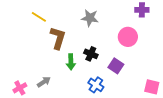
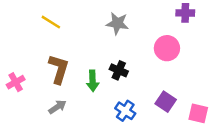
brown L-shape: (58, 38) -> (59, 69), moved
purple square: (116, 66) -> (166, 102), moved
pink cross: (20, 88) -> (16, 82), moved

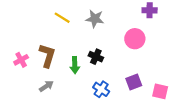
yellow line: (51, 22) -> (62, 18), moved
pink cross: (16, 82) -> (21, 60), moved
purple square: (166, 102) -> (134, 82), turned 35

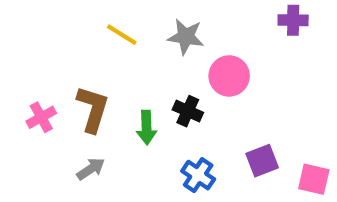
pink circle: (135, 39) -> (229, 76), moved

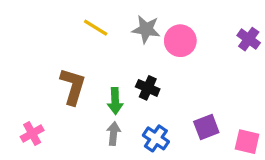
purple cross: (293, 20) -> (249, 39), moved, turned 35
pink circle: (229, 76) -> (180, 41), moved
pink cross: (41, 117) -> (32, 134), moved
gray arrow: (91, 169) -> (114, 134), moved, turned -50

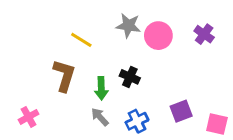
yellow line: (96, 28) -> (81, 40), moved
purple cross: (249, 39) -> (204, 34), moved
gray arrow: (114, 134) -> (100, 117), turned -48
blue cross: (156, 138) -> (137, 121), turned 30

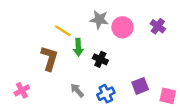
green arrow: (101, 88) -> (78, 47), moved

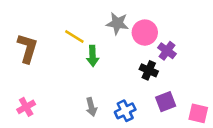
purple cross: (158, 26) -> (167, 51), moved
brown L-shape: (49, 58) -> (27, 48), moved
black cross: (100, 59) -> (149, 70), moved
gray arrow: (77, 90) -> (91, 107), turned -152

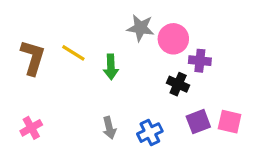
yellow line: (74, 36) -> (73, 53), moved
purple cross: (167, 51) -> (200, 61), turned -30
pink square: (198, 113) -> (230, 122), moved

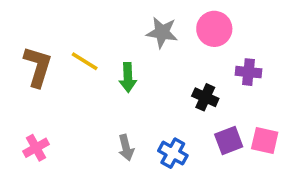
pink circle: (173, 39) -> (214, 29), moved
purple cross: (200, 61) -> (248, 72), moved
blue cross: (150, 133) -> (173, 153), turned -35

